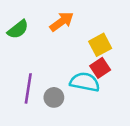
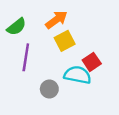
yellow square: (100, 45) -> (65, 41), moved
purple line: (28, 88) -> (26, 57), moved

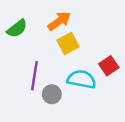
purple line: (26, 57) -> (34, 76), moved
red square: (92, 62) -> (109, 66), moved

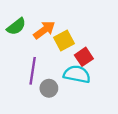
orange arrow: (59, 21) -> (44, 30), moved
red square: (109, 66) -> (84, 57), moved

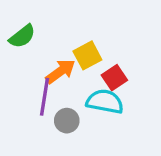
orange arrow: (44, 30) -> (60, 71), moved

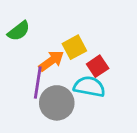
gray circle: (67, 121) -> (57, 103), size x1.6

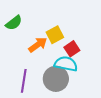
purple line: (38, 83) -> (24, 81), moved
gray circle: (57, 103) -> (56, 79), moved

